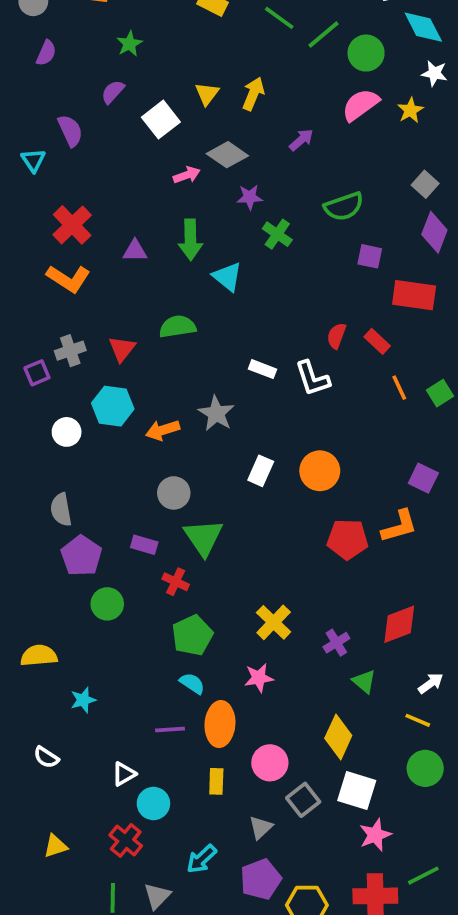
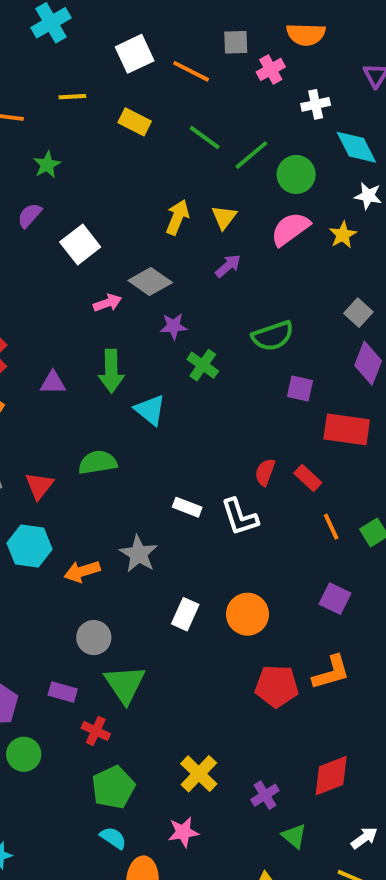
yellow triangle: (207, 94) -> (224, 217), moved
purple square: (423, 478) -> (335, 599), moved

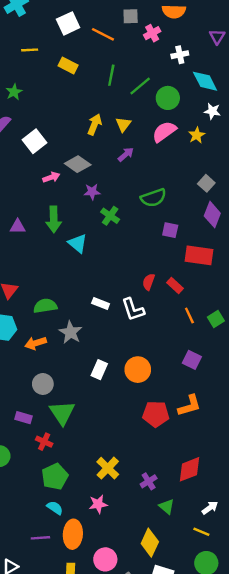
green line: (205, 137) -> (111, 75), turned 65
green semicircle: (98, 462) -> (45, 306), moved

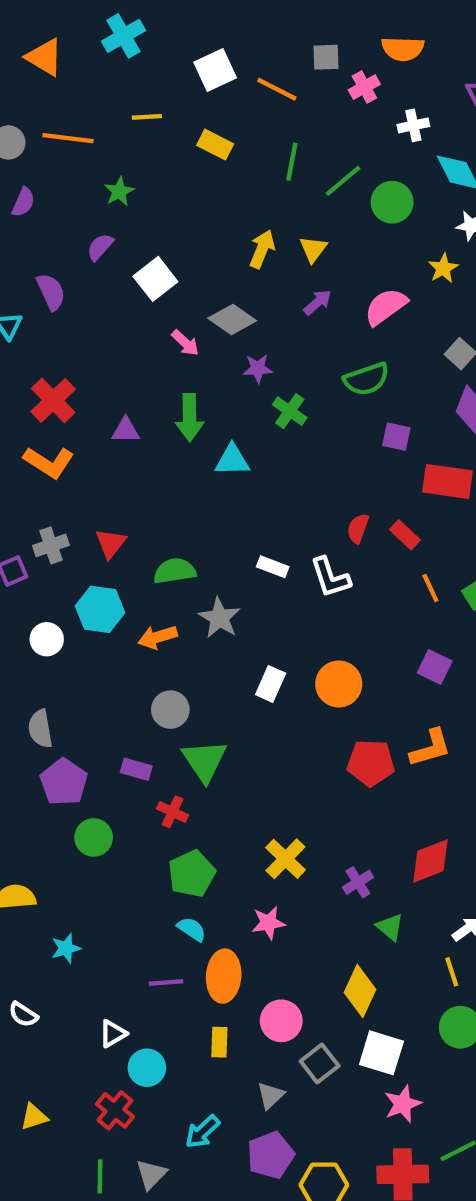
pink semicircle: (164, 132) -> (386, 307), moved
pink arrow: (51, 177) -> (185, 343), turned 63
cyan triangle: (78, 243) -> (232, 460), turned -40
yellow line: (201, 532) -> (452, 972), turned 49

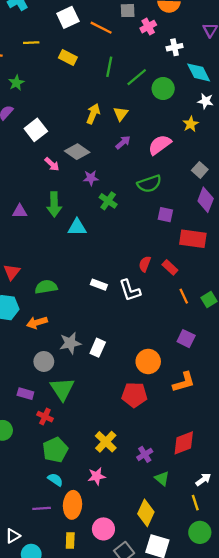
gray star: (219, 618) -> (70, 343), moved, turned 30
orange circle: (339, 684) -> (148, 361), moved
red pentagon: (371, 763) -> (134, 395), moved

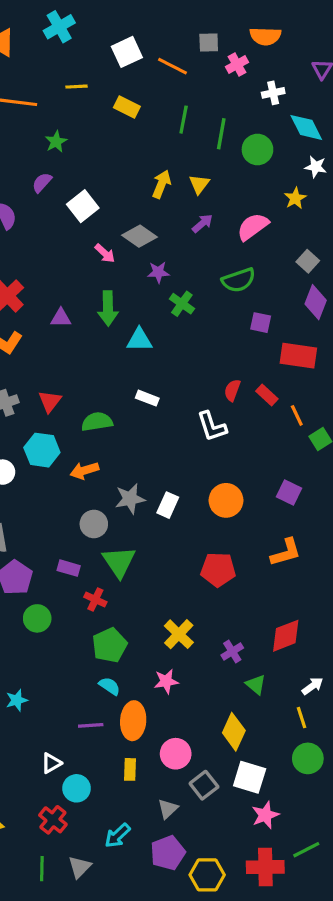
green line: (137, 77) -> (221, 134), turned -40
white rectangle: (99, 285) -> (147, 398), moved
orange line: (184, 296) -> (297, 415), moved
orange circle: (148, 361) -> (226, 500), moved

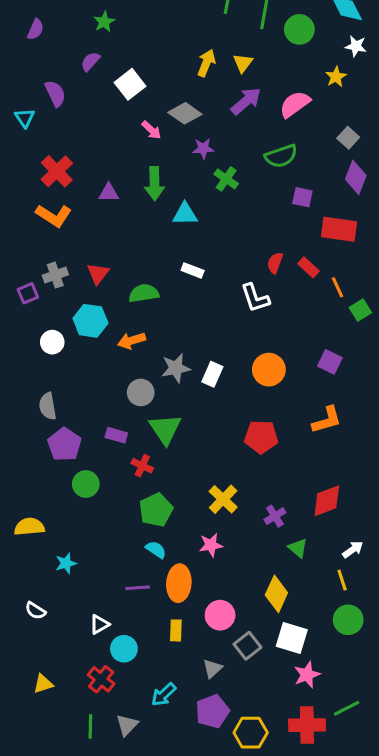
purple arrow: (202, 223) -> (246, 101), size x1.5

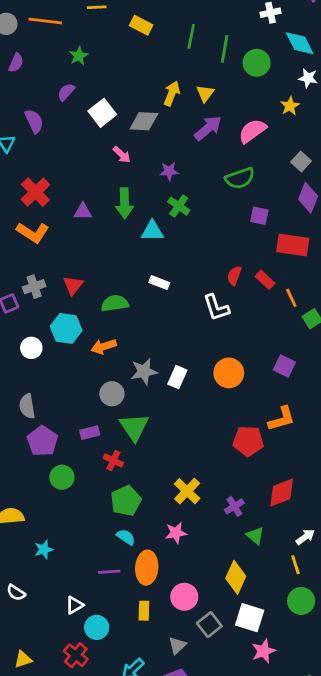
gray diamond: (185, 113) -> (144, 121), moved, turned -32
green cross: (226, 179) -> (179, 206), moved
purple rectangle: (116, 435) -> (90, 433), turned -30
red pentagon: (261, 437) -> (248, 441), moved

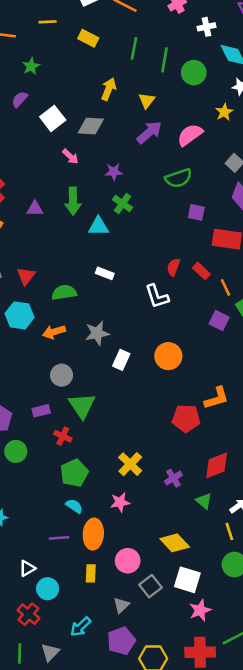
yellow arrow: (172, 93) -> (109, 89), moved
purple square: (284, 366) -> (219, 320), moved
gray star: (144, 372) -> (97, 333), moved
green triangle: (255, 536) -> (204, 501), moved
yellow diamond: (236, 577) -> (175, 543), turned -68

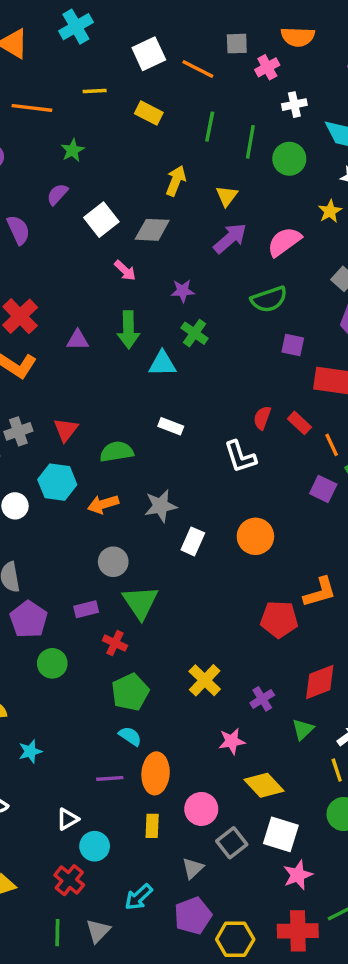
white cross: (206, 27) -> (294, 105), moved
green triangle: (204, 501) -> (303, 729), turned 36
pink star: (120, 502) -> (232, 741), moved

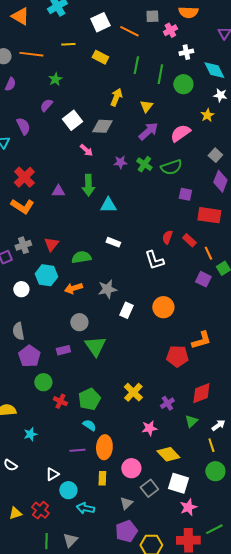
green cross: (194, 333) -> (144, 164), moved
red cross: (115, 643) -> (60, 401), moved
red cross: (69, 880) -> (40, 510), moved
cyan arrow: (139, 897) -> (85, 508), moved, turned 54

